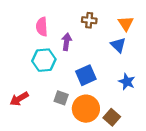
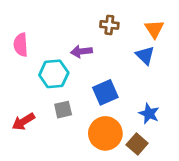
pink semicircle: (42, 27) -> (21, 45), moved
purple arrow: (67, 42) -> (82, 51), turned -105
blue star: (127, 82) -> (149, 114), moved
gray square: (61, 98) -> (63, 110), moved, turned -32

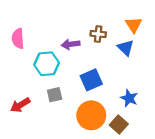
brown cross: (109, 25) -> (98, 34), moved

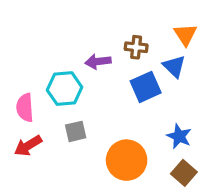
pink semicircle: (18, 39) -> (25, 108), moved
blue square: (91, 80) -> (146, 87), moved
brown square: (119, 124) -> (184, 173), moved

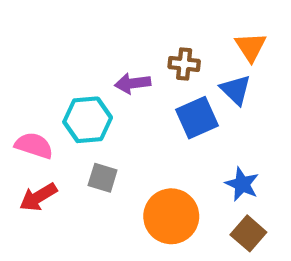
pink semicircle: (25, 108) -> (34, 146), turned 112
gray square: (76, 131) -> (103, 178), turned 30

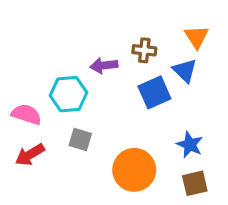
brown square: (248, 233) -> (195, 183), turned 36

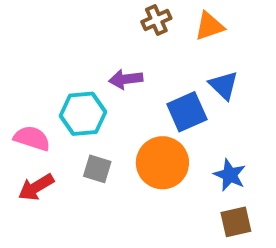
orange triangle: (197, 37) -> (209, 26), moved, turned 44
brown cross: (144, 50) -> (156, 20), moved, turned -30
orange circle: (134, 170) -> (162, 163), moved

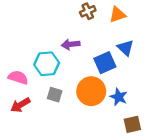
blue star: (230, 175) -> (119, 97), moved

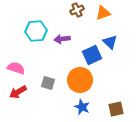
cyan hexagon: (47, 64) -> (36, 31), moved
blue star: (119, 97) -> (82, 107), moved

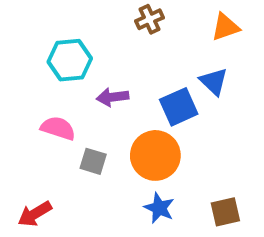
orange triangle: (103, 13) -> (225, 27), moved
purple arrow: (62, 39) -> (113, 97), moved
pink semicircle: (16, 68) -> (58, 128), moved
red arrow: (18, 92) -> (35, 214), moved

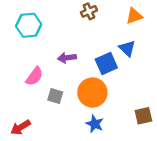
cyan hexagon: (70, 60) -> (29, 25), moved
pink semicircle: (58, 128) -> (34, 76), turned 108
brown square: (225, 212) -> (143, 116), moved

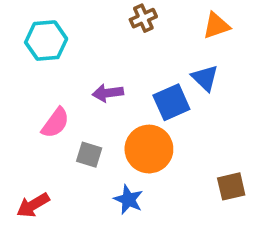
blue star: (95, 124) -> (128, 200), moved

